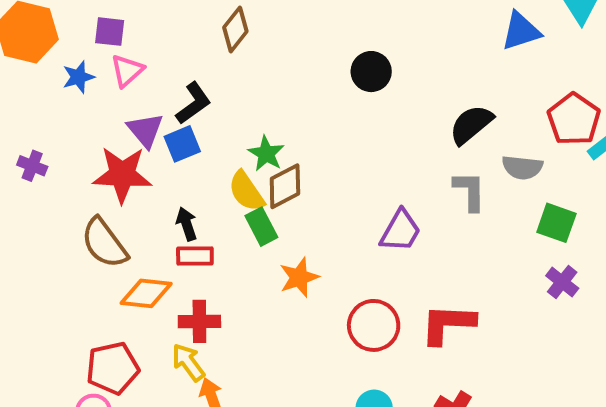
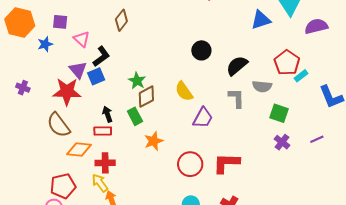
pink triangle: (127, 71) -> (82, 39), moved, turned -36
black circle: (371, 72) -> (201, 50), moved
yellow semicircle: (246, 191) -> (184, 91), moved
black arrow: (187, 224) -> (107, 114), moved

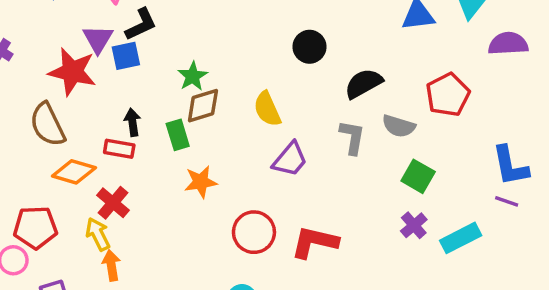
cyan rectangle: (301, 76) -> (461, 238), moved, size x1.6
purple line: (317, 139) -> (507, 201), moved, turned 32
red cross: (105, 163) -> (113, 203), turned 30

